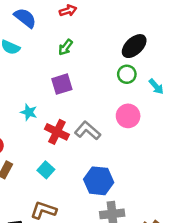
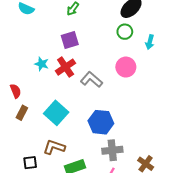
cyan arrow: (156, 87) -> (150, 42), turned 56
red cross: (57, 132) -> (66, 67), moved, turned 30
cyan square: (46, 170) -> (56, 113), size x1.6

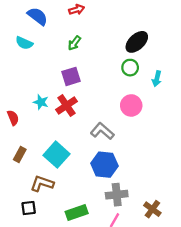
gray L-shape: (92, 80) -> (102, 131), moved
red semicircle: (16, 91) -> (13, 118), moved
brown L-shape: (54, 147) -> (42, 184), moved

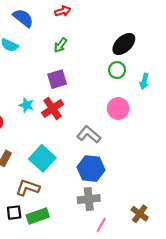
gray cross: (117, 195) -> (89, 199), moved
green rectangle: (77, 212) -> (38, 216), moved

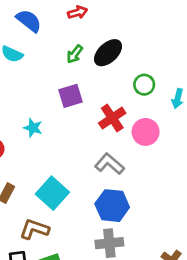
black ellipse: (124, 44) -> (108, 53), moved
red cross: (53, 109) -> (112, 118), moved

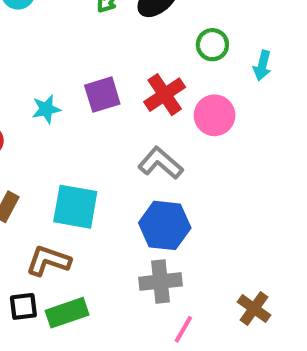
purple square: (71, 96) -> (102, 95), moved
cyan star: (33, 128) -> (46, 109), turned -30
cyan square: (52, 193) -> (75, 207), turned -32

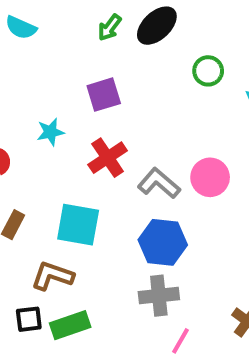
purple square: (102, 95) -> (104, 95), moved
red cross: (165, 95) -> (108, 158), moved
pink circle: (215, 115) -> (210, 177), moved

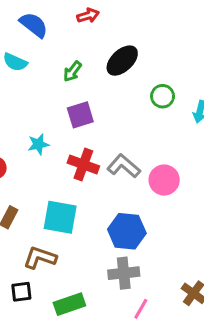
green arrow: (110, 28) -> (73, 71), moved
red cross: (108, 158) -> (83, 164), turned -36
gray L-shape: (159, 183) -> (124, 166), moved
green rectangle: (70, 325) -> (69, 304), moved

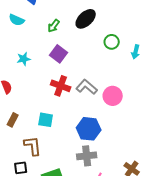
purple square: (80, 115) -> (59, 54), turned -36
cyan star: (38, 144) -> (24, 59), moved
cyan square: (60, 217) -> (46, 120), size x0.7
brown L-shape: (40, 258) -> (33, 146), turned 65

